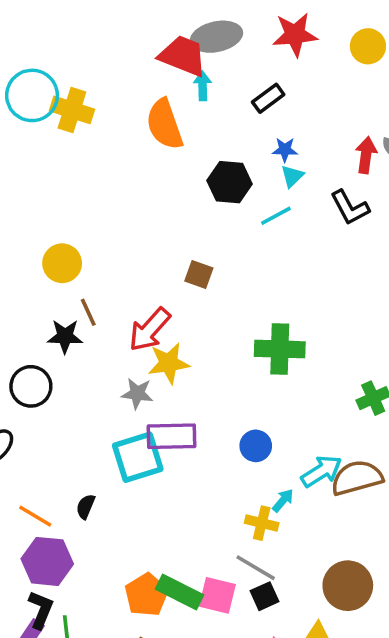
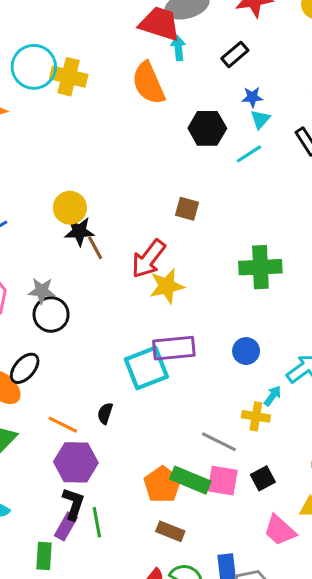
black star: (65, 336) -> (79, 231), moved
gray star: (137, 393) -> (42, 291), moved
gray line: (256, 568) -> (219, 442), moved

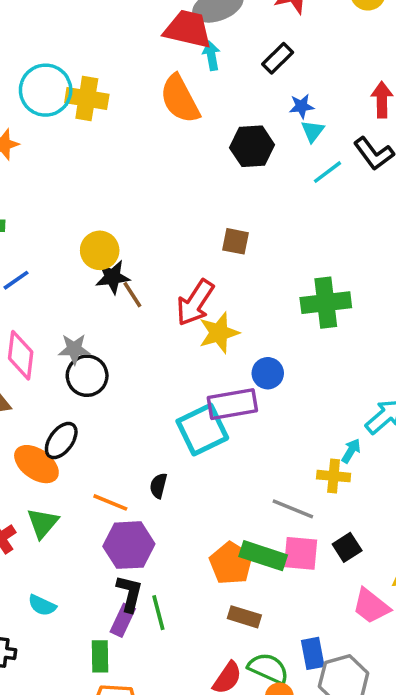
cyan line: (249, 154) -> (328, 172), moved
blue circle: (246, 351) -> (268, 373), moved

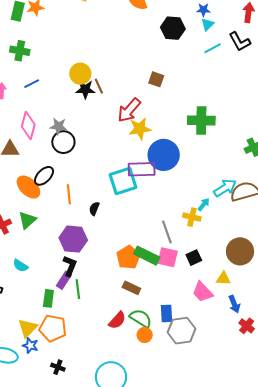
brown line: (132, 295) -> (99, 86), moved
blue circle: (268, 373) -> (164, 155), size x1.8
orange line: (110, 502) -> (69, 194), moved, turned 54
gray line: (293, 509) -> (167, 232), turned 40
green line: (158, 613) -> (78, 289), moved

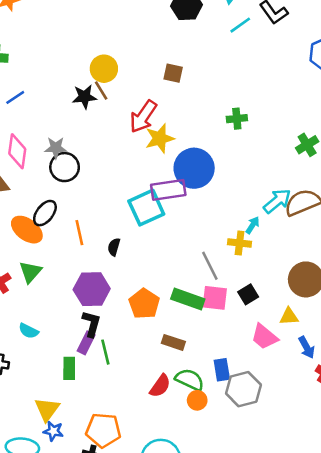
yellow circle: (80, 74) -> (104, 69), moved
green cross: (201, 120) -> (237, 119), size x0.6
orange pentagon: (128, 257) -> (144, 304), moved
orange pentagon: (53, 328) -> (103, 430), moved

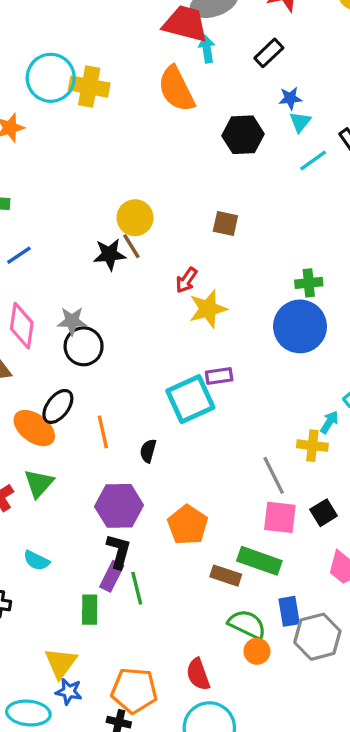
red arrow: (143, 116) -> (186, 280), size x0.6
blue circle: (194, 168) -> (300, 326), moved
purple rectangle: (168, 190) -> (219, 376), size x0.6
green rectangle: (188, 299) -> (259, 561), moved
red semicircle: (160, 386) -> (198, 674), moved, turned 125

